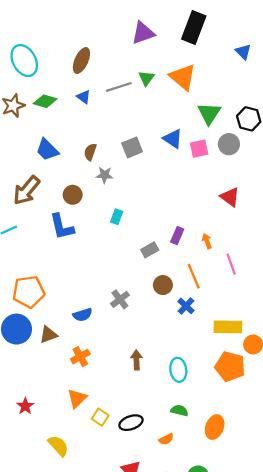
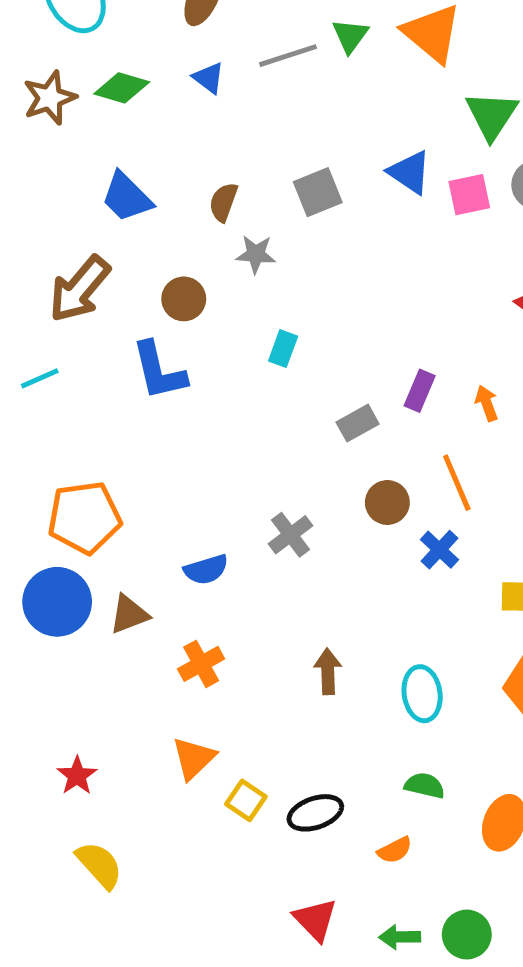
yellow semicircle: (58, 446) -> (99, 865), moved

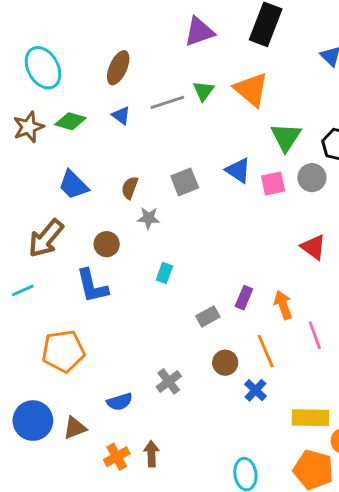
orange arrow: (487, 403) -> (283, 305), size x1.4
orange pentagon: (84, 517) -> (63, 351), moved
brown arrow: (328, 671) -> (151, 454), moved

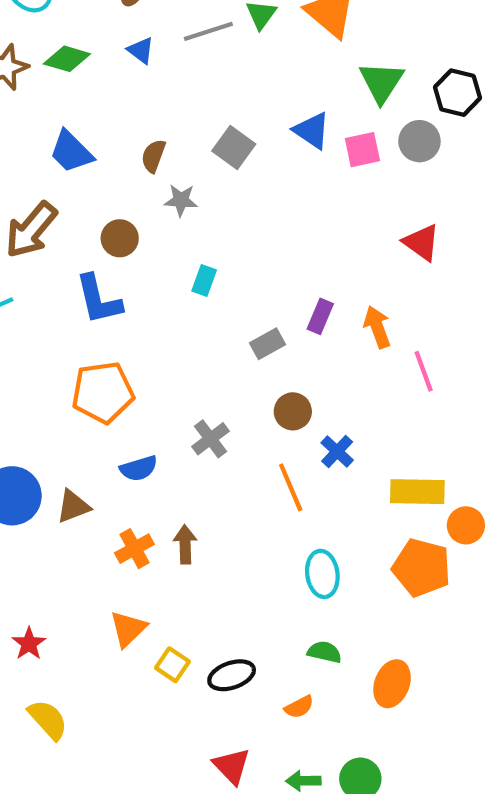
gray square: (185, 182) -> (234, 147), turned -32
orange pentagon: (63, 351) -> (103, 392), moved
orange line: (266, 351) -> (291, 487), moved

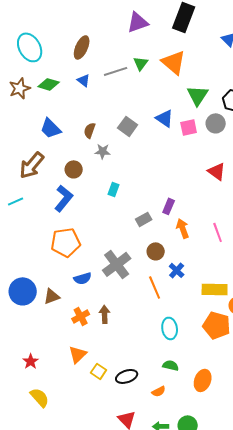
blue L-shape: (99, 299) -> (64, 198), turned -128
orange arrow: (377, 327) -> (183, 228), moved
gray cross: (210, 439) -> (117, 264), size x1.6

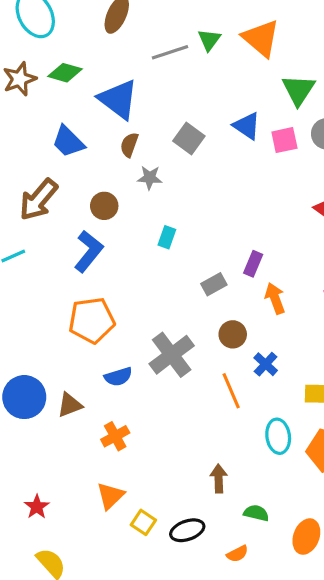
blue triangle: (84, 80) -> (118, 99), moved, size x2.0
brown arrow: (105, 314) -> (219, 479), moved
cyan ellipse: (170, 328) -> (278, 436), moved

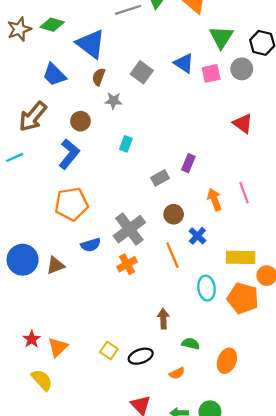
orange arrow: (275, 298) -> (214, 199), moved
orange cross: (115, 436) -> (127, 264), moved
orange triangle: (110, 496) -> (58, 347), moved

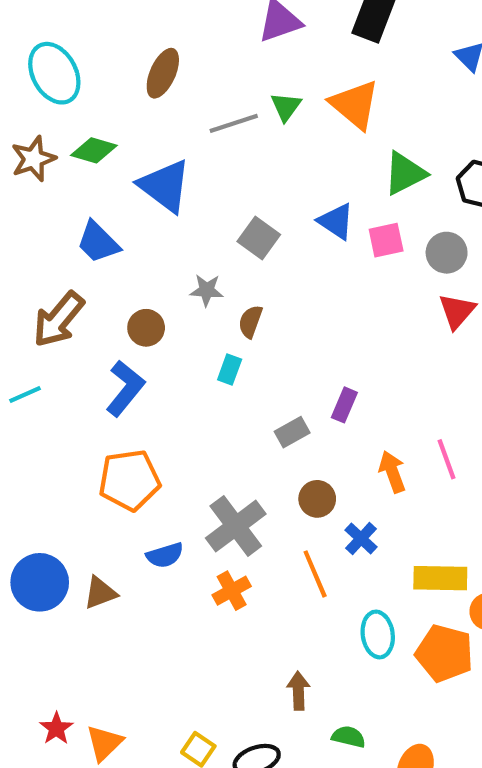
green triangle: (221, 37) -> (405, 173), turned 30
gray circle: (242, 69) -> (447, 253), moved
brown semicircle: (99, 77) -> (250, 322), moved
red triangle: (243, 123) -> (457, 311), moved, turned 35

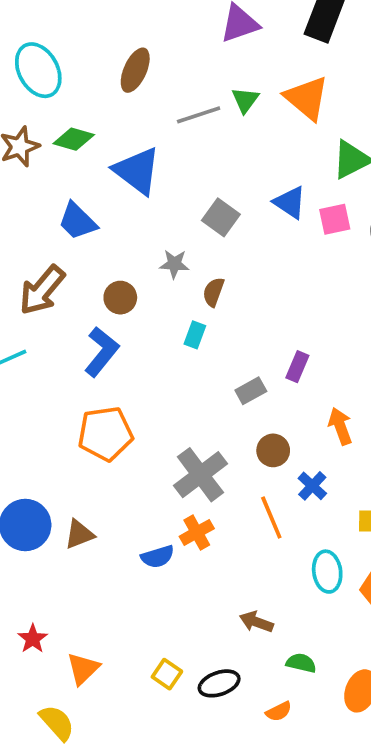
blue semicircle: (165, 555) -> (158, 557), moved
brown arrow: (298, 691) -> (256, 622), turned -68
red star: (56, 728) -> (33, 639), moved

